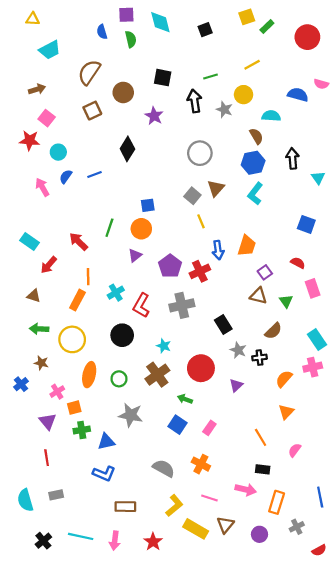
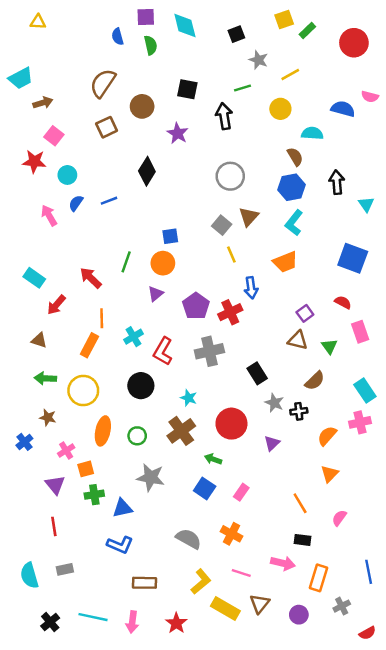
cyan trapezoid: (50, 50) -> (21, 78), moved
gray star: (224, 110) -> (258, 60), moved
blue square: (306, 224) -> (353, 258), size x1.4
orange trapezoid: (247, 246) -> (285, 262), moved, turned 50

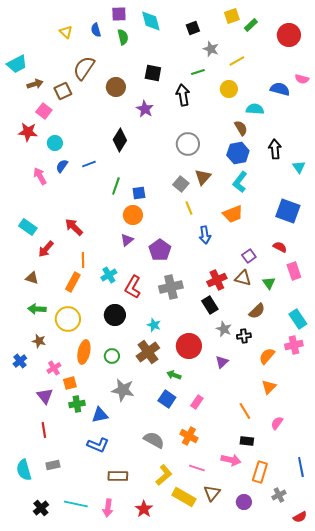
yellow triangle: (38, 22) -> (66, 32), moved, turned 40
brown square: (107, 127) -> (63, 91), moved
green line: (126, 262) -> (116, 186), moved
red cross: (230, 312) -> (217, 280), moved

